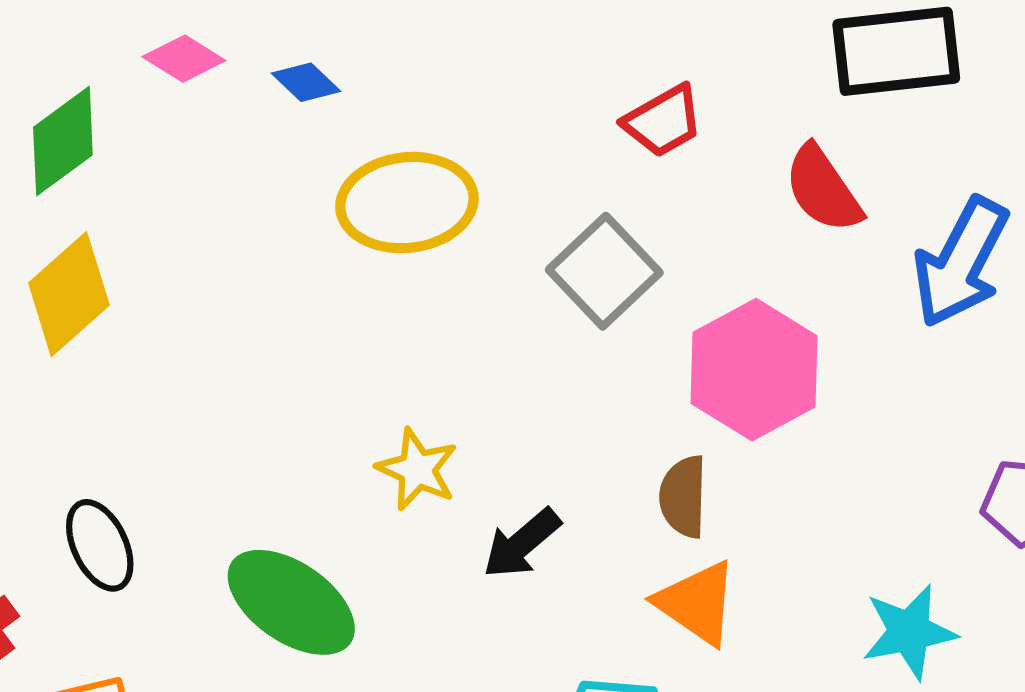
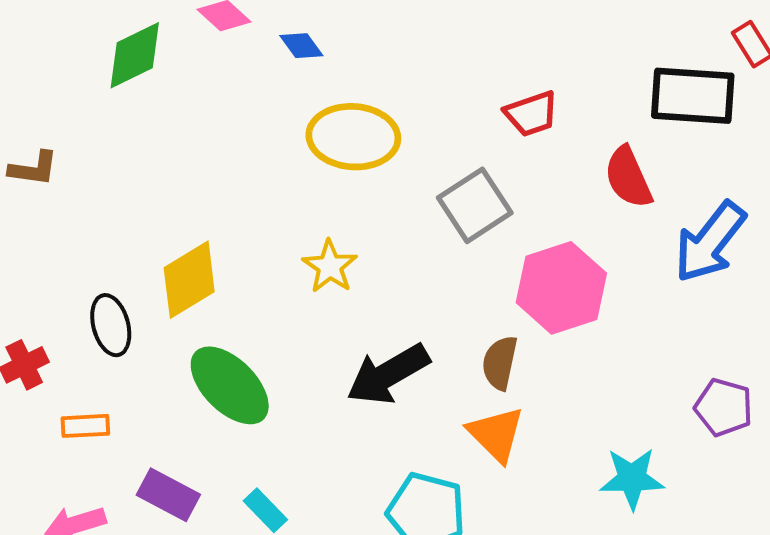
yellow diamond: (69, 294) -> (189, 280), moved
yellow star: (417, 469) -> (330, 266), moved
black arrow: (522, 543) -> (388, 374), size x1.5

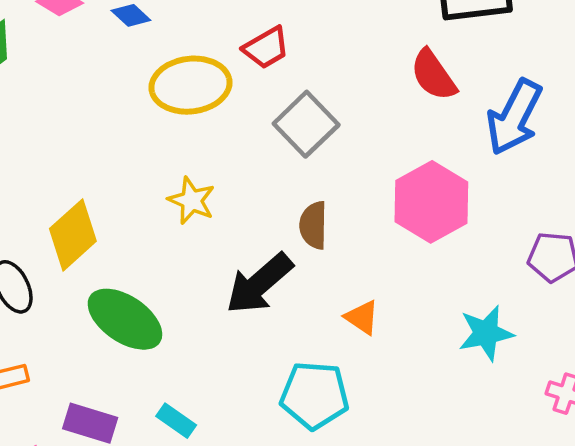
red trapezoid: (531, 114) -> (266, 48), moved
pink hexagon: (561, 288) -> (431, 202), moved
brown semicircle: (500, 363) -> (313, 225), moved
orange triangle: (496, 434) -> (362, 317), size x0.7

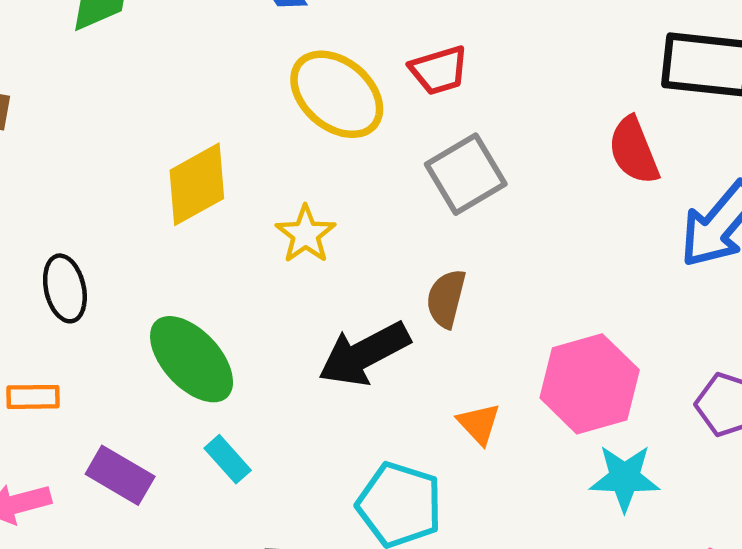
yellow ellipse: (191, 85) -> (337, 94), turned 34
pink hexagon: (431, 202) -> (590, 384), moved
yellow diamond: (73, 235) -> (197, 184), moved
cyan rectangle: (176, 421) -> (228, 459), moved

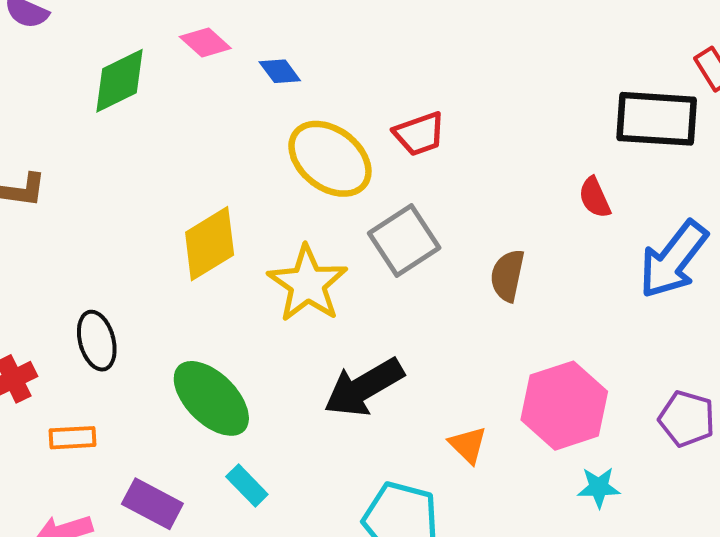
red semicircle: (634, 151) -> (595, 198), size x0.7
gray square: (466, 174) -> (404, 240), moved
yellow star: (306, 234) -> (308, 284), size x1.5
brown semicircle: (446, 298) -> (507, 275), moved
cyan star: (625, 478) -> (599, 487), size x0.7

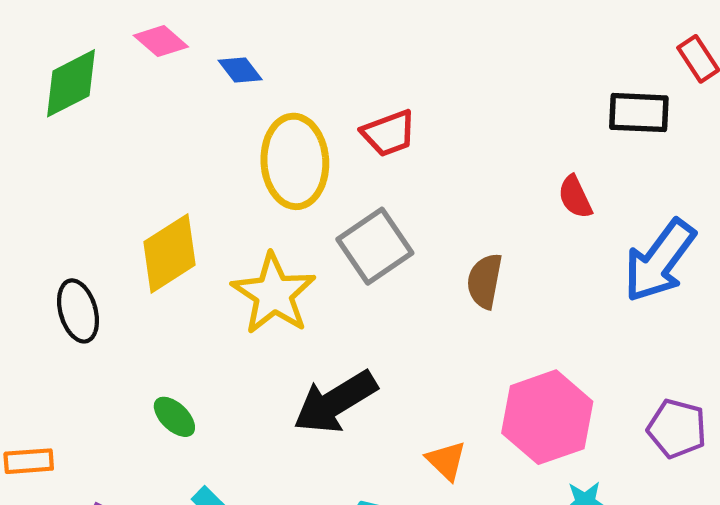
black rectangle: (657, 119) -> (639, 113), size x0.7
yellow ellipse: (330, 159) -> (295, 161), turned 50
black ellipse: (97, 341) -> (78, 311), moved
green ellipse: (211, 398) -> (174, 417), size x0.5

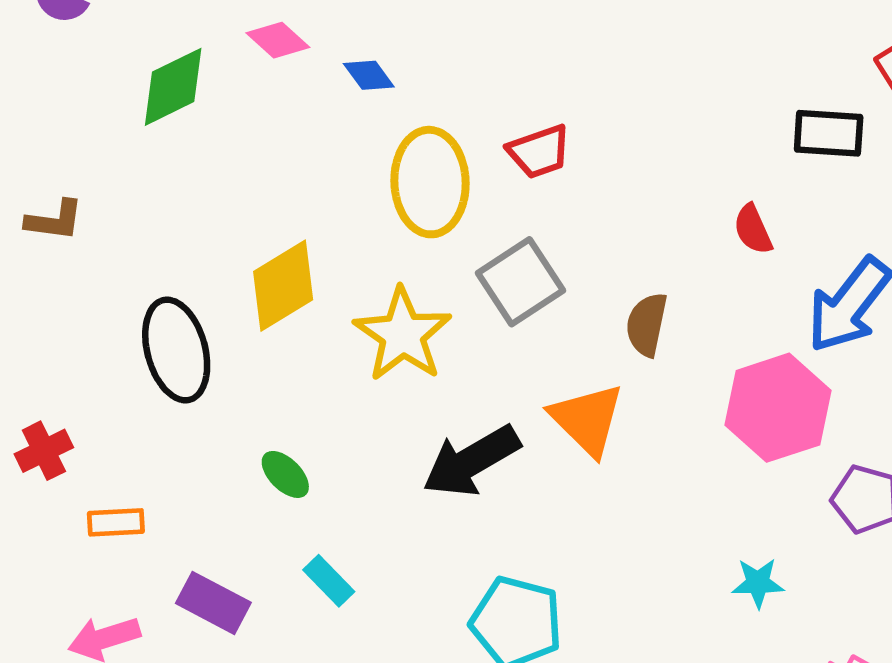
black ellipse: (78, 311) -> (176, 350), size x1.4
pink hexagon: (547, 417) -> (778, 408), moved
orange triangle: (446, 461) -> (587, 419), moved, size x1.6

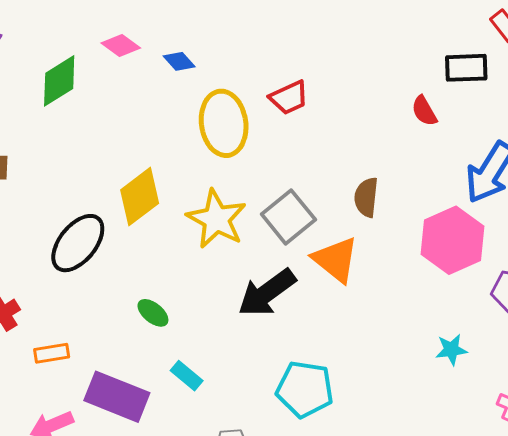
red semicircle: (753, 229) -> (424, 111), moved
gray square: (520, 282) -> (288, 217), moved
black ellipse: (176, 350) -> (78, 243), turned 60
purple rectangle: (213, 603) -> (117, 397), size x1.4

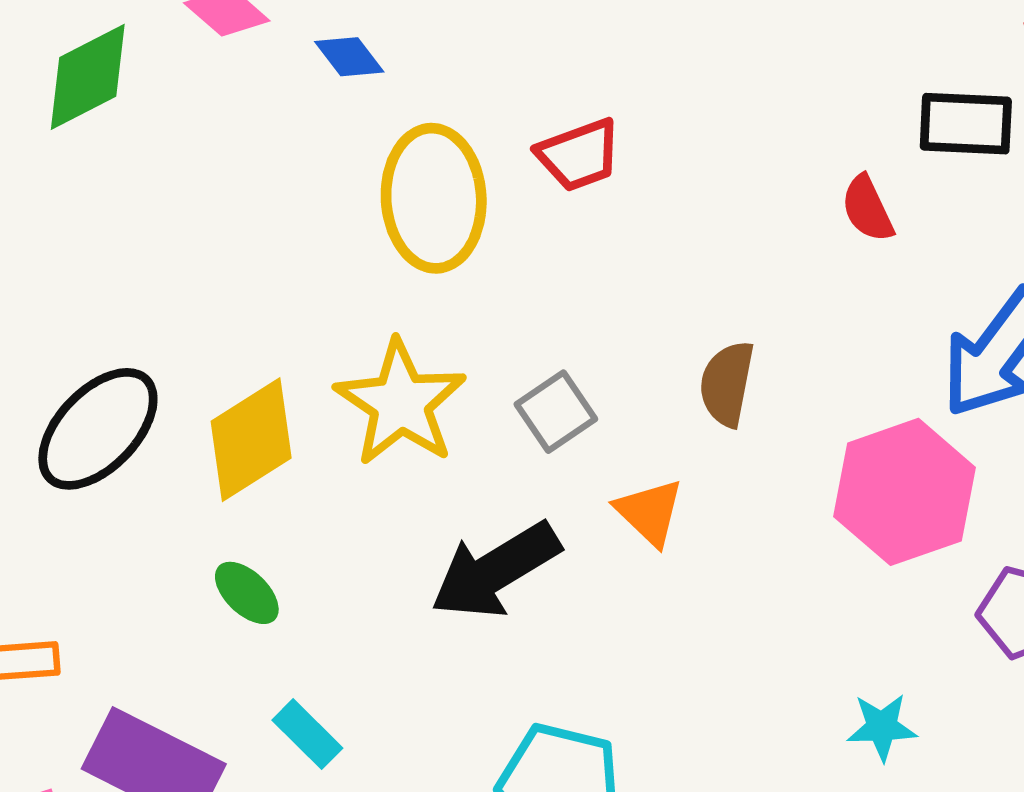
yellow diamond: (140, 197) -> (251, 440), moved
gray square: (288, 217) -> (556, 412), size x0.7
orange triangle: (336, 260) -> (650, 512), size x0.7

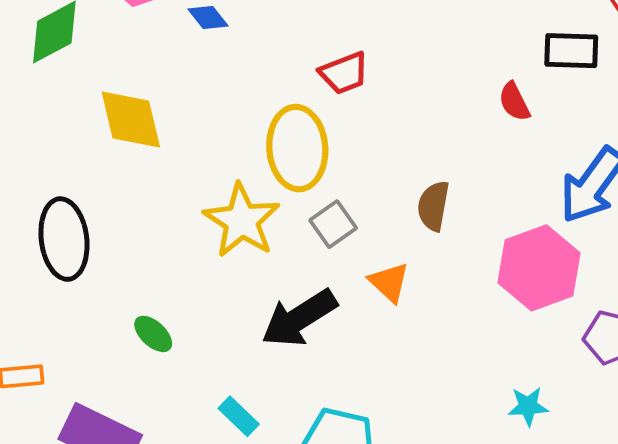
yellow ellipse: (434, 198) -> (297, 148), moved
black ellipse: (98, 429) -> (64, 239), turned -50
yellow diamond: (251, 440) -> (131, 119), moved, turned -70
cyan rectangle: (307, 734) -> (239, 416), moved

